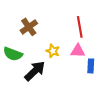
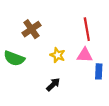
black arrow: (35, 71) -> (53, 84), moved, size x0.6

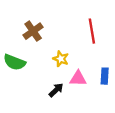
pink triangle: (85, 55) -> (78, 78), moved

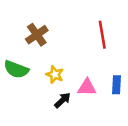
yellow star: (61, 59) -> (55, 75), moved

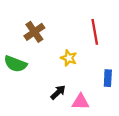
yellow star: (55, 75) -> (69, 58), moved
pink triangle: (87, 87) -> (81, 102), moved

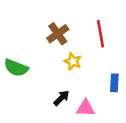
brown cross: (34, 32) -> (58, 34), moved

